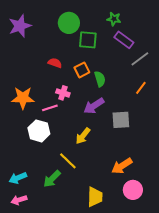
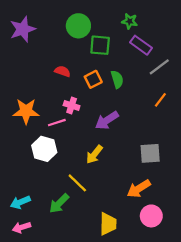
green semicircle: (100, 79) -> (117, 79), moved
gray square: (121, 120) -> (150, 153), moved

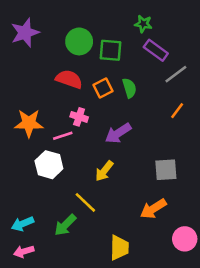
green circle: (78, 26) -> (79, 41), moved
red semicircle: (62, 71) -> (69, 79), size x1.5
pink circle: (151, 216) -> (185, 239), moved

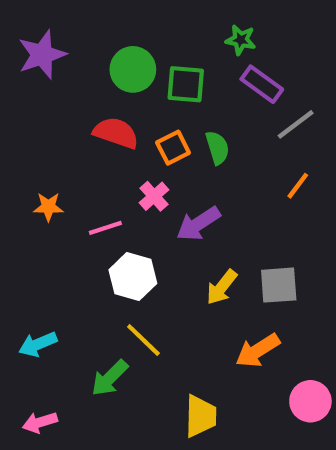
pink cross: (79, 117) -> (154, 196), moved, turned 30
orange star: (29, 123) -> (48, 207), size x0.6
white hexagon: (49, 165) -> (133, 277), moved
yellow arrow: (104, 171) -> (222, 287), moved
cyan arrow: (23, 224) -> (38, 344), moved

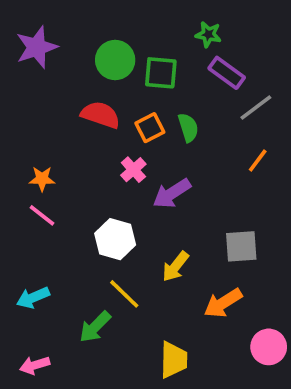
pink line: (105, 228) -> (42, 215), moved, turned 56
yellow arrow: (222, 287) -> (175, 267), moved

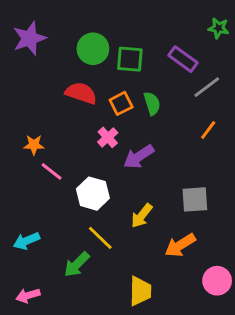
green star: (208, 34) -> (219, 28), moved
pink line: (42, 215) -> (52, 171), moved

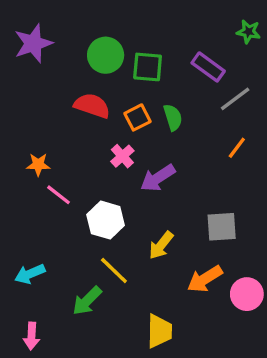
pink circle: (217, 281) -> (247, 294), moved
pink arrow: (28, 295) -> (32, 336), turned -70

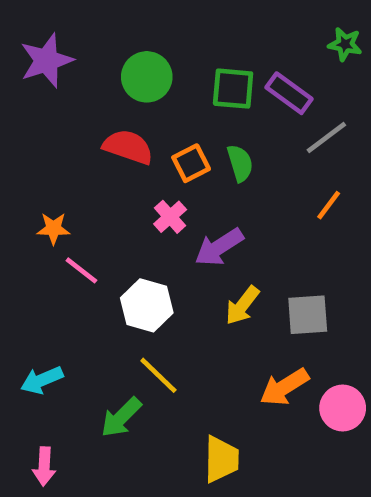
green square: (148, 67) -> (233, 89), moved
yellow arrow: (161, 245) -> (242, 305), moved

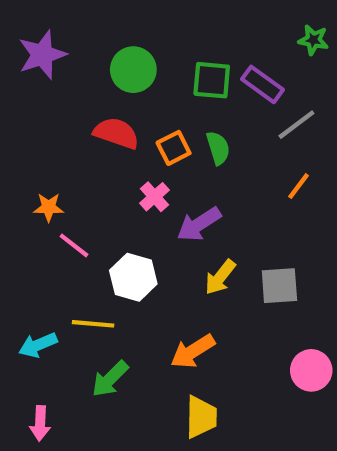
yellow line: (158, 375) -> (93, 324), moved, turned -39
orange arrow: (284, 387) -> (193, 351), moved

